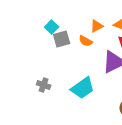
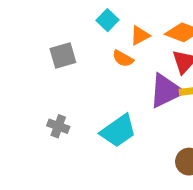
cyan square: (52, 27) -> (108, 20), moved
gray square: (62, 39) -> (63, 55), moved

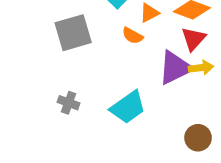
gray square: (63, 55) -> (73, 33), size x1.4

